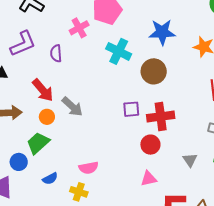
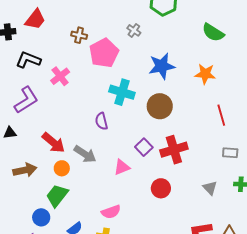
pink cross: (79, 28) -> (60, 76), moved
purple semicircle: (56, 53) -> (101, 121), moved
purple square: (131, 109) -> (144, 147), turned -30
red circle: (150, 145) -> (161, 188), moved
pink triangle: (149, 179) -> (122, 167), moved

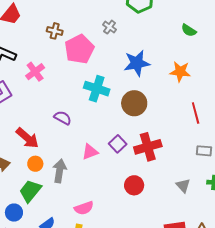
green semicircle: (213, 32) -> (189, 30), size x0.7
purple semicircle: (101, 121) -> (63, 118), moved, turned 132
gray arrow: (85, 154) -> (60, 171), moved, turned -115
pink triangle: (122, 167) -> (90, 152), moved

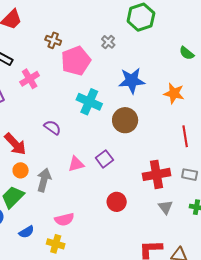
red cross: (148, 147) -> (157, 174), moved

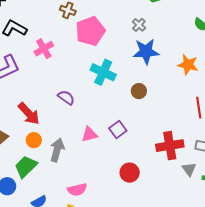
gray cross: (108, 42) -> (139, 25), moved
brown circle: (125, 120) -> (139, 91), size x0.6
gray triangle: (165, 207) -> (189, 169), moved

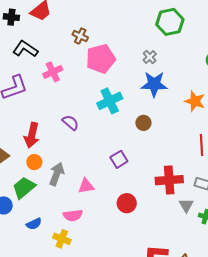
cyan cross: (103, 72) -> (110, 101), turned 35
red arrow: (29, 114) -> (32, 135), turned 50
pink triangle: (89, 134) -> (86, 186), moved

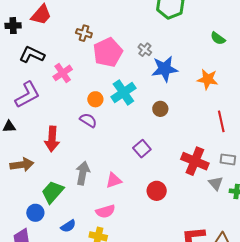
gray cross: (150, 57) -> (145, 50), moved
orange circle: (34, 162) -> (95, 99), moved
red cross: (169, 180) -> (195, 161), turned 36

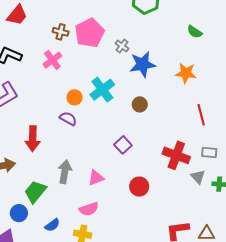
pink pentagon: (108, 52) -> (90, 33), moved
pink cross: (63, 73) -> (52, 60), moved

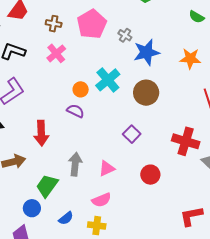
brown cross: (61, 32) -> (54, 24), moved
brown circle: (140, 104) -> (146, 93), size x1.6

